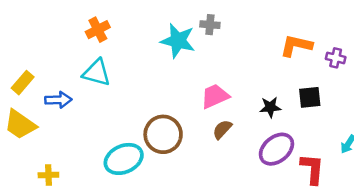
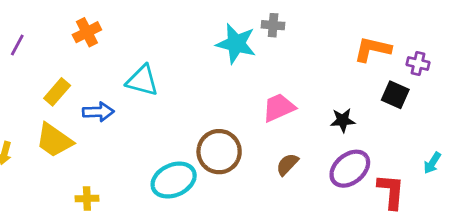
orange cross: (98, 30) -> (87, 32), moved
black square: (310, 97) -> (395, 95), moved, turned 30
brown semicircle: (222, 129) -> (287, 164), moved

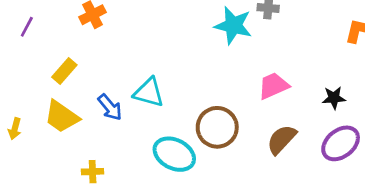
cyan triangle: (142, 81) -> (149, 92), moved
blue arrow: (98, 112) -> (110, 107), moved, turned 52
brown semicircle: (287, 164) -> (282, 139), size x1.4
cyan ellipse: (174, 180) -> (174, 154), turned 51

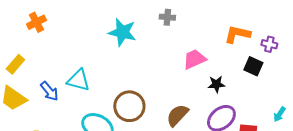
cyan star: (233, 25) -> (122, 32), moved
pink trapezoid: (274, 86) -> (194, 59), moved

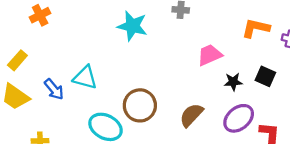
black square: (253, 66) -> (265, 76), moved

